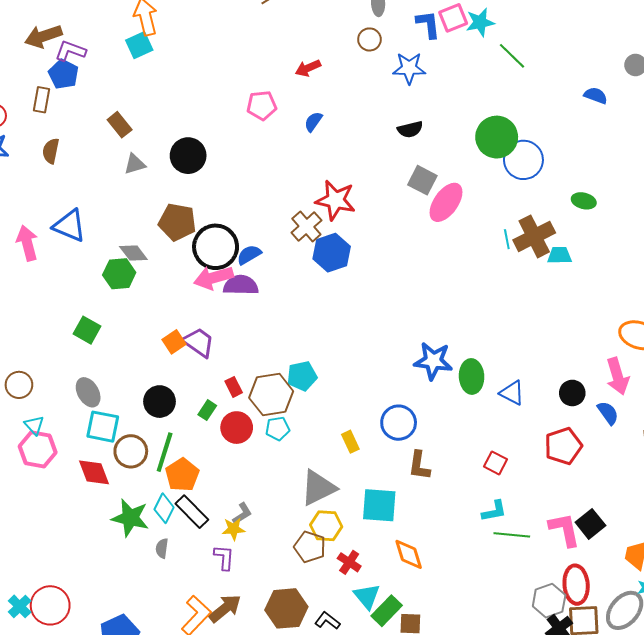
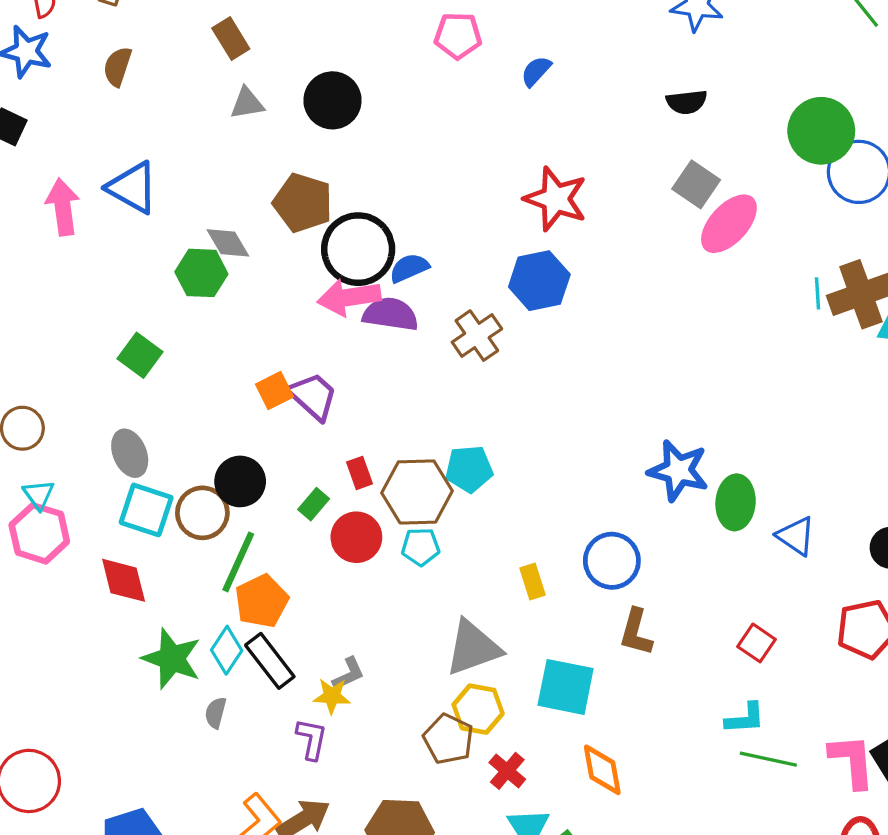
brown cross: (306, 227) -> (477, 336), moved
brown circle: (131, 451) -> (202, 513), moved

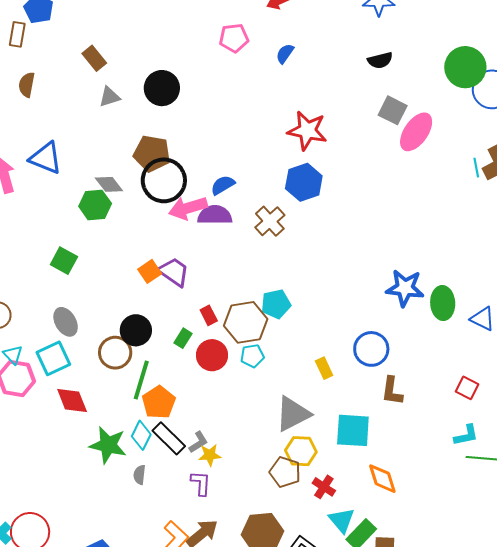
black circle: (358, 249) -> (164, 180), moved
cyan square: (146, 510) -> (53, 358), moved, turned -36
gray L-shape: (348, 674) -> (198, 442), moved

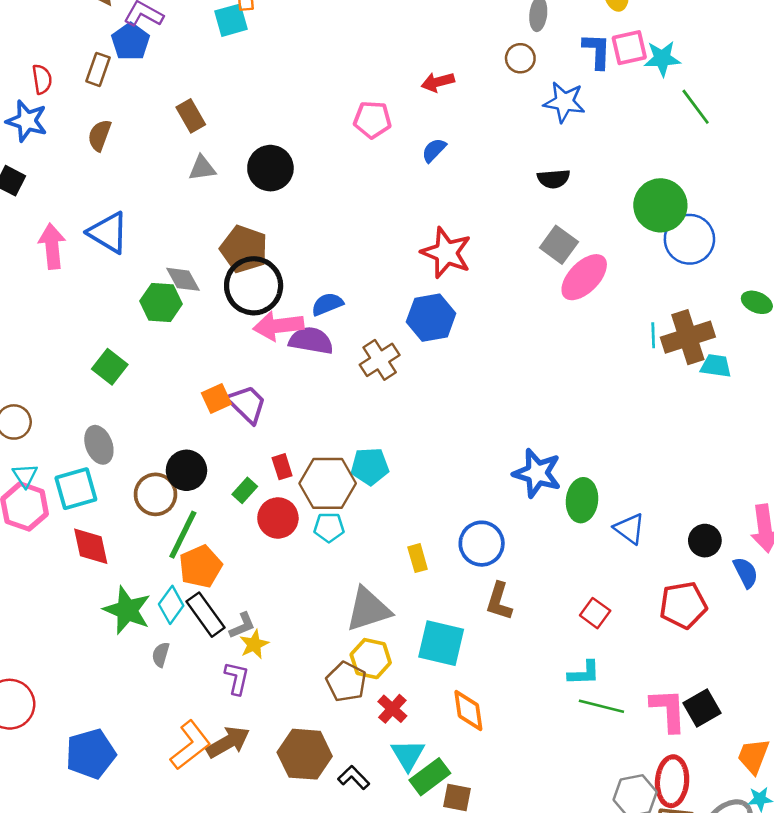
yellow star: (210, 455) -> (254, 644), turned -30

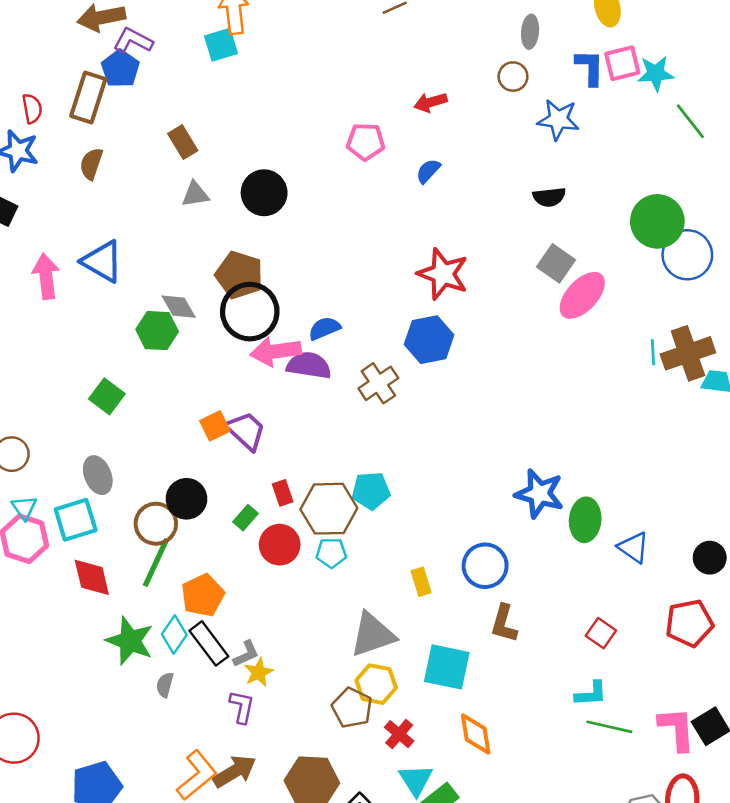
brown rectangle: (98, 69) -> (88, 97), size x1.5
green line: (183, 535) -> (156, 563), moved

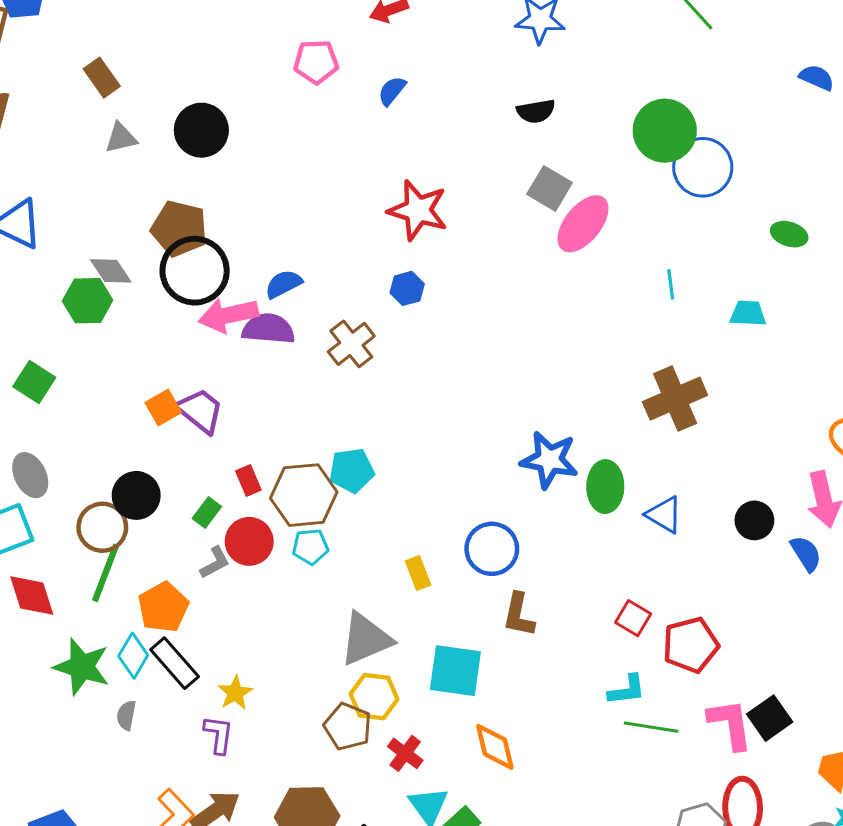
blue hexagon: (429, 340) -> (407, 288), size x0.6
brown cross: (688, 353) -> (675, 399), moved
red pentagon: (689, 623) -> (691, 645), moved
gray L-shape: (246, 654) -> (215, 563), moved

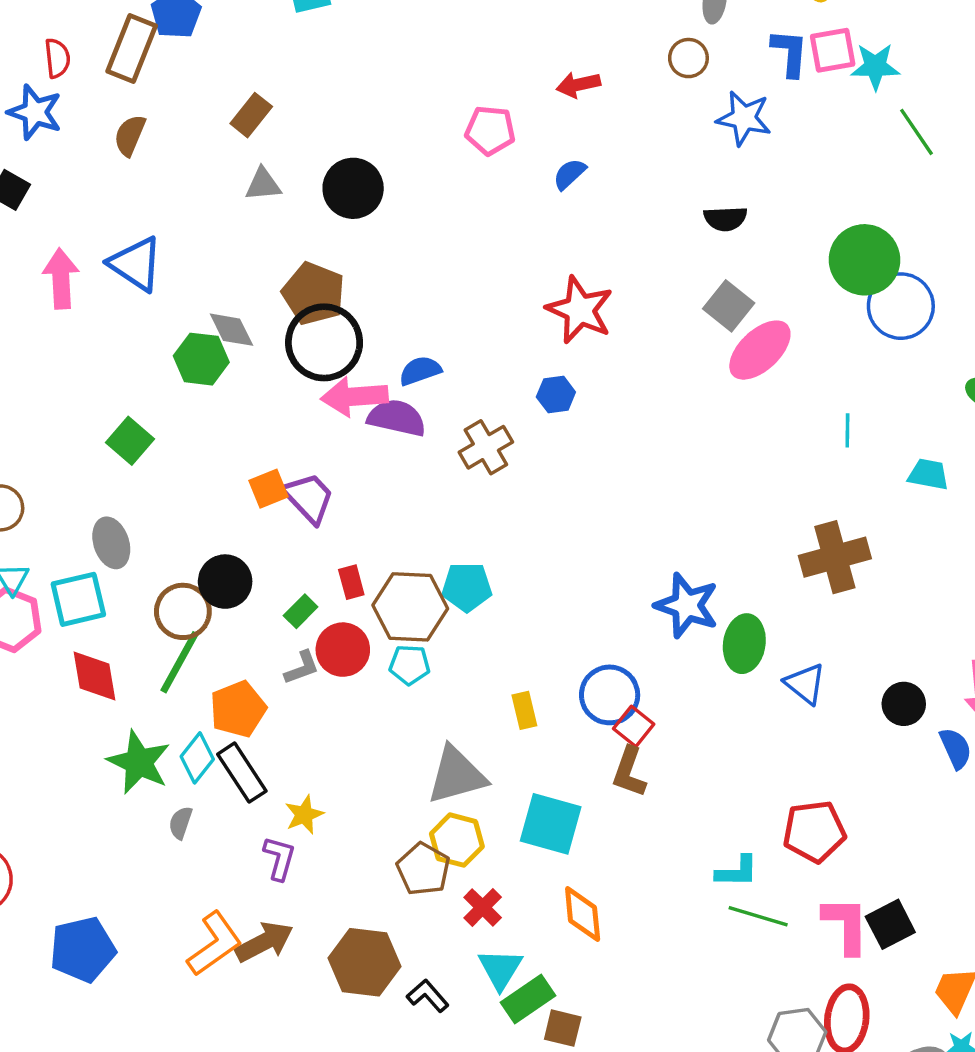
brown rectangle: (102, 78) -> (251, 115), turned 66
red square: (633, 618) -> (634, 726), moved

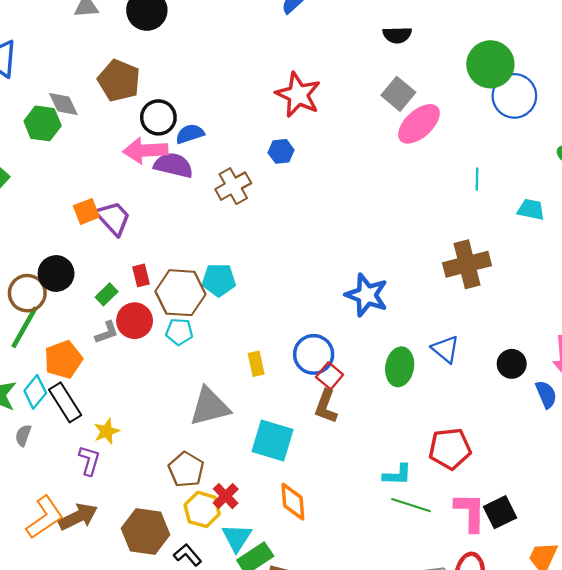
black circle: (324, 342) -> (158, 117), moved, size x0.7
green ellipse: (744, 644) -> (400, 367), moved
yellow hexagon: (457, 840) -> (202, 509), moved

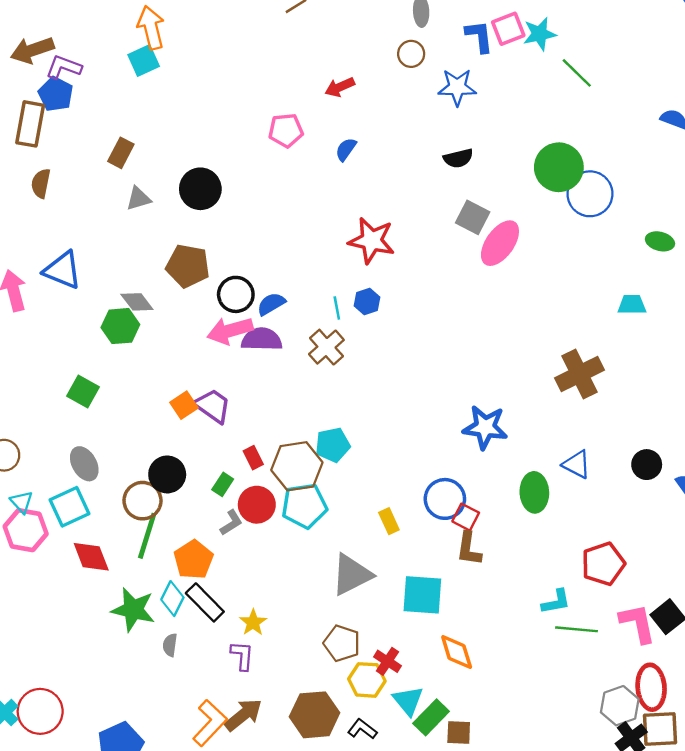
cyan line: (477, 179) -> (337, 308), moved
cyan pentagon: (179, 332) -> (304, 506), size x1.6

